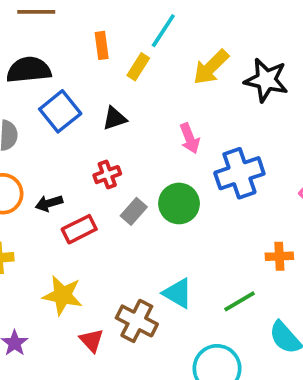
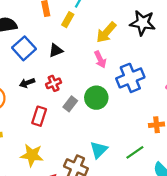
yellow arrow: (211, 67) -> (106, 32), moved
black arrow: (49, 203) -> (27, 83), moved
red rectangle: (79, 229) -> (39, 116), turned -42
cyan triangle: (178, 293) -> (99, 150), turned 48

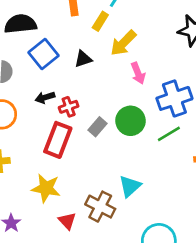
yellow arrow: (106, 32) -> (123, 43), moved
red cross: (54, 83) -> (69, 107), moved
red rectangle: (39, 116) -> (58, 140), size x1.4
green line: (135, 152) -> (169, 134), moved

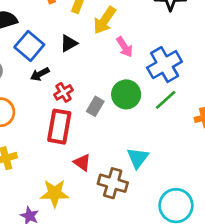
black arrow: (45, 97) -> (40, 74), moved
yellow star: (46, 188) -> (55, 193), moved
red triangle: (67, 221) -> (82, 162), moved

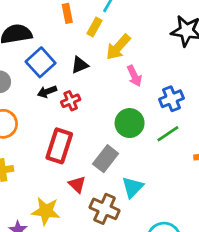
blue cross: (165, 65) -> (171, 99), size x0.7
red cross: (64, 92) -> (71, 101), moved
gray rectangle: (95, 106) -> (106, 159), moved, size x1.4

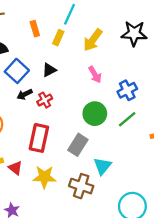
yellow arrow: (118, 47) -> (93, 40), moved
red triangle: (77, 184) -> (15, 168), moved
yellow star: (46, 211) -> (44, 177), moved

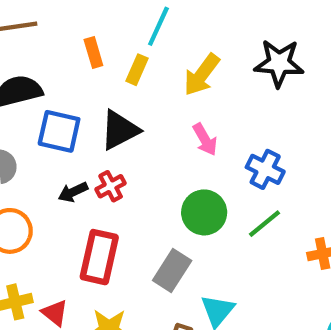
black triangle: (49, 70) -> (120, 130), size x1.5
blue square: (17, 71) -> (59, 131), turned -30
blue cross: (127, 90) -> (265, 169), turned -36
black arrow: (25, 94) -> (73, 192), moved

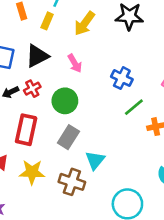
pink arrow: (205, 139) -> (75, 63), moved
green circle: (204, 212) -> (65, 101), moved
green line: (265, 224) -> (134, 107), moved

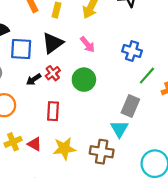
red rectangle: (26, 130) -> (53, 111), size x0.7
gray rectangle: (68, 137) -> (130, 106), moved

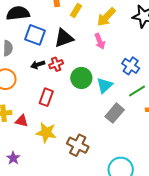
pink arrow: (87, 44) -> (100, 41), moved
cyan triangle: (119, 129) -> (105, 85), moved
red triangle: (35, 144) -> (22, 121), turned -32

